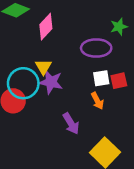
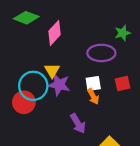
white square: (101, 78) -> (93, 83), moved
orange arrow: (97, 101) -> (93, 96), moved

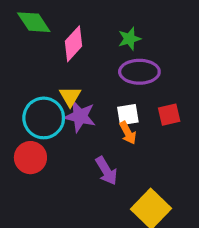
green diamond: (26, 18) -> (34, 22), turned 35
green star: (123, 33) -> (130, 39), moved
red circle: (24, 102) -> (30, 158), moved

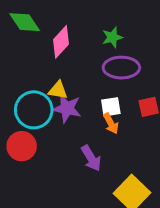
yellow triangle: (70, 96) -> (58, 90), turned -50

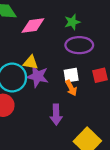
pink diamond: (61, 42) -> (33, 25), turned 40
purple arrow: (91, 158) -> (56, 115), turned 30

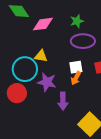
purple star: (38, 76) -> (47, 82), moved
orange arrow: (71, 88) -> (76, 78), turned 56

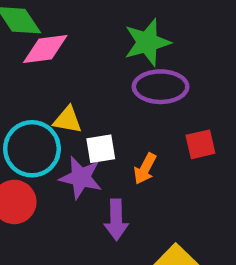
green star: (77, 21) -> (147, 42), size x1.5
pink diamond: (43, 24) -> (45, 49), moved
white square: (76, 67) -> (101, 149), moved

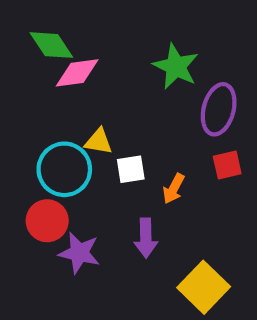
green star: (147, 42) -> (176, 66), turned -30
purple ellipse: (161, 87) -> (219, 109), moved, turned -75
purple star: (81, 178) -> (79, 253), moved

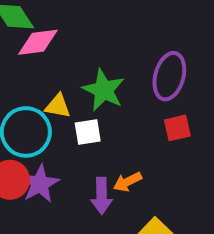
green star: (176, 66) -> (104, 90), moved
orange arrow: (174, 189) -> (128, 182), moved, turned 36
purple star: (79, 253) -> (40, 184), moved, turned 30

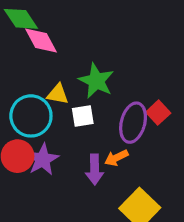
pink diamond: (38, 42) -> (41, 41), turned 69
purple ellipse: (169, 76) -> (133, 123), moved
red square: (177, 128) -> (158, 113), turned -30

